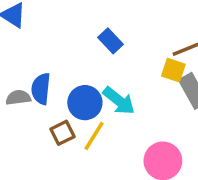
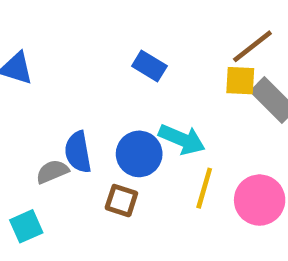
brown square: (62, 133) -> (121, 201), turned -30
yellow line: (94, 136) -> (204, 188), moved

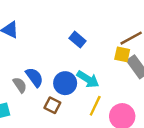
blue semicircle: (78, 152) -> (34, 77), turned 144
gray semicircle: (52, 172) -> (20, 85), turned 70

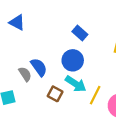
cyan arrow: (88, 79) -> (76, 84), moved
blue circle: (65, 83) -> (73, 60), moved

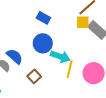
cyan arrow: (76, 84) -> (60, 57), moved
brown square: (55, 94) -> (34, 76), turned 32

